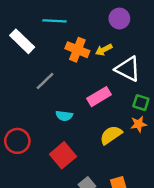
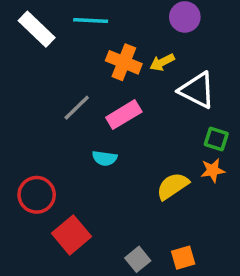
white rectangle: (22, 41) -> (37, 29), moved
pink rectangle: (99, 97) -> (124, 115), moved
red square: (63, 155) -> (71, 235), moved

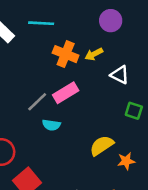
white triangle: (197, 90) -> (120, 75), size x0.7
gray line: (77, 108) -> (37, 102), moved
orange star: (213, 170) -> (126, 161), moved

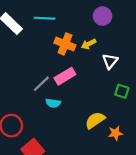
white triangle: (120, 75) -> (110, 61), turned 42

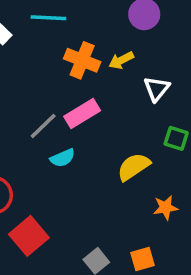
cyan semicircle: (53, 103) -> (63, 158), turned -32
yellow semicircle: (95, 120) -> (134, 167), moved

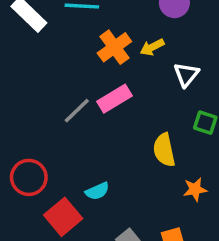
orange cross: (82, 60) -> (114, 47), turned 32
cyan semicircle: (63, 158) -> (97, 191), moved
yellow semicircle: (134, 167) -> (164, 150), turned -68

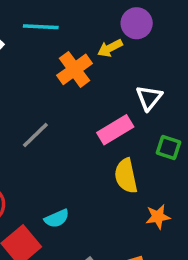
yellow arrow: (152, 47) -> (110, 48), moved
pink rectangle: (114, 99) -> (115, 130), moved

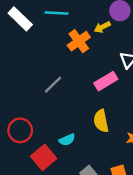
yellow semicircle: (126, 176) -> (101, 121), moved

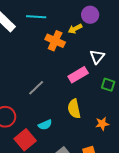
orange cross: (79, 41) -> (55, 41), turned -30
gray line: (53, 85) -> (36, 88), moved

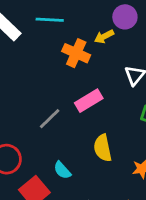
pink rectangle: (78, 75) -> (89, 101), moved
cyan semicircle: (45, 125) -> (62, 170), turned 72

